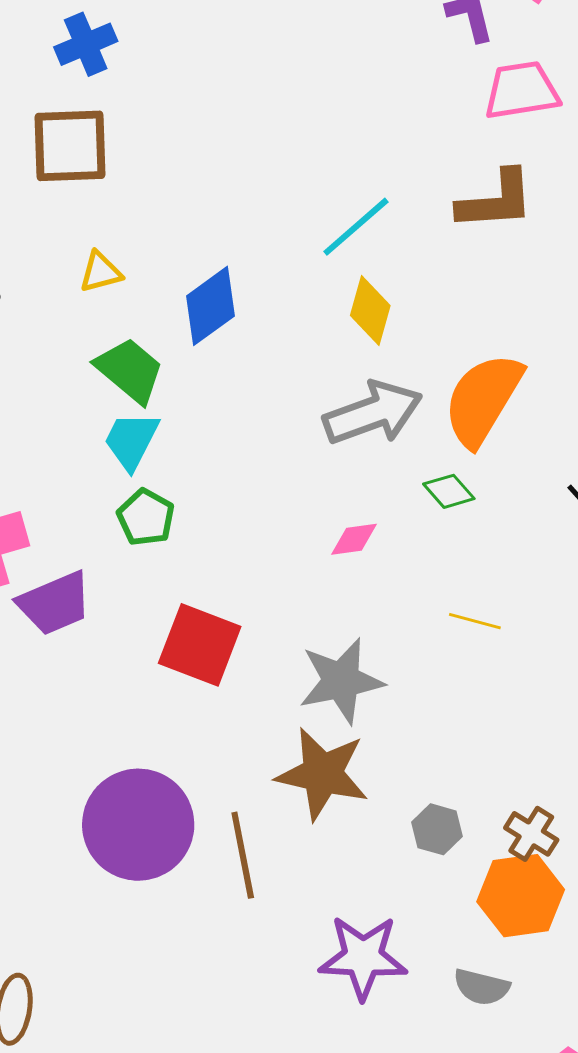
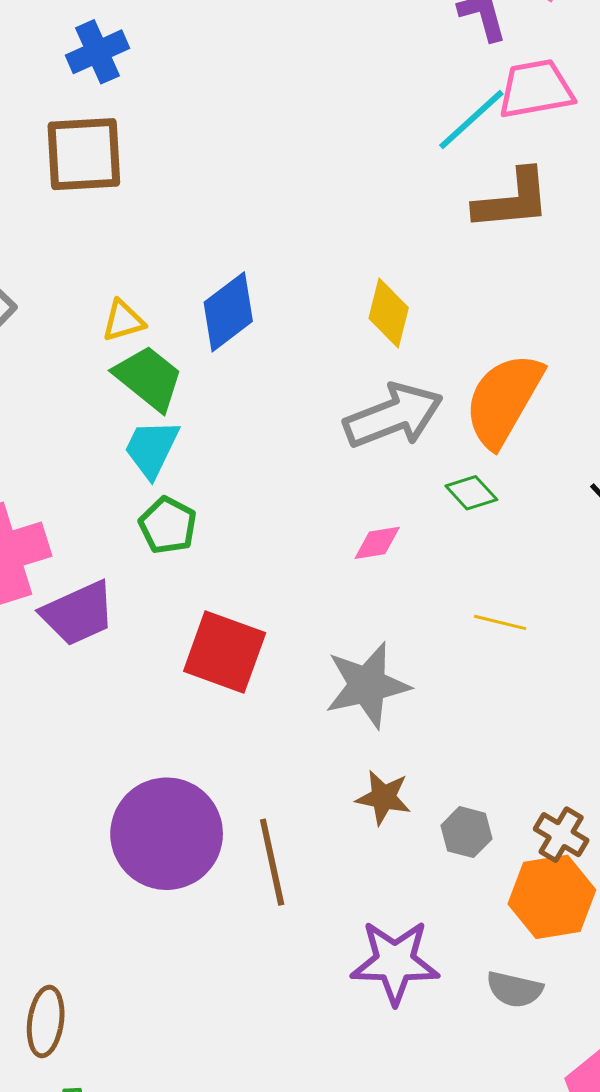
cyan line: (356, 227) -> (471, 120), moved
yellow triangle: (101, 272) -> (123, 321), moved
brown star: (322, 774) -> (383, 797), moved, size x0.6

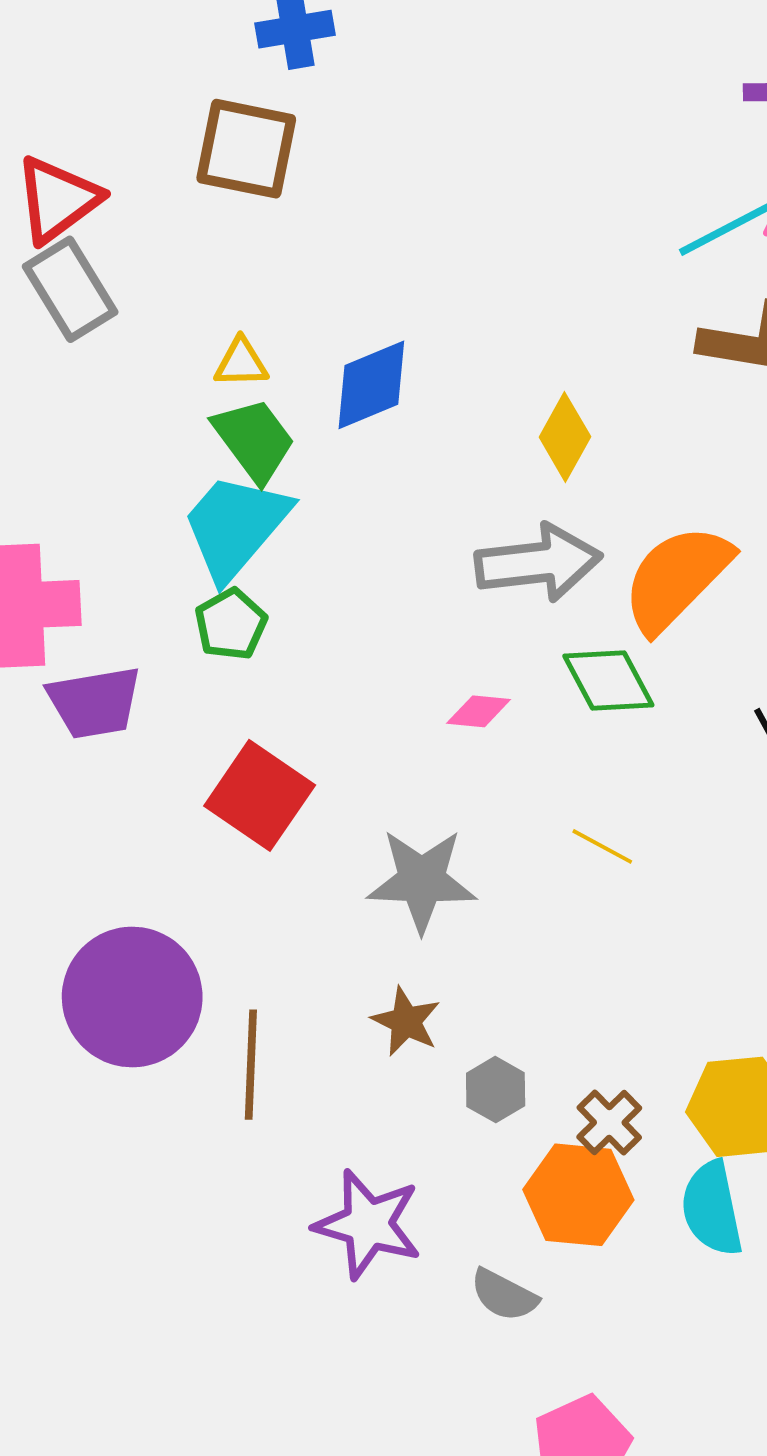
cyan trapezoid: (152, 449) -> (235, 526), size x1.5
green diamond: (471, 493) -> (608, 680), size x1.5

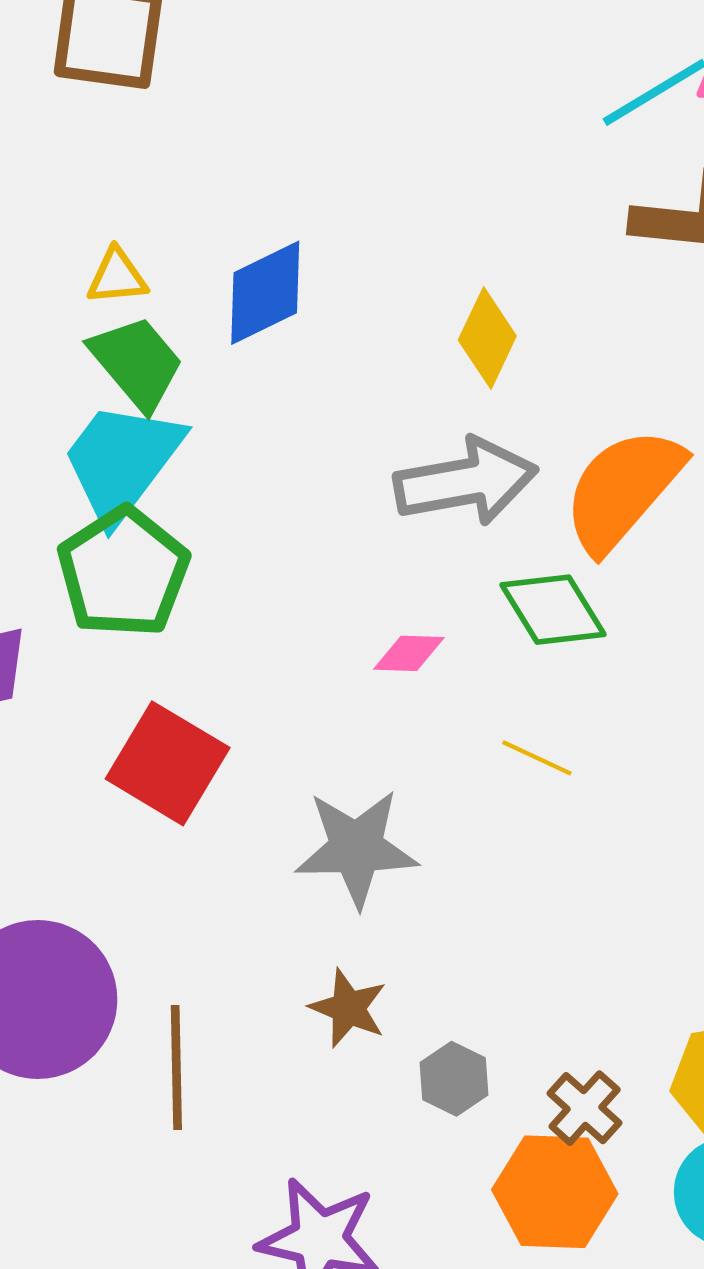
green pentagon: (231, 624) -> (123, 572), size x1.6
yellow line: (602, 846) -> (537, 758), moved

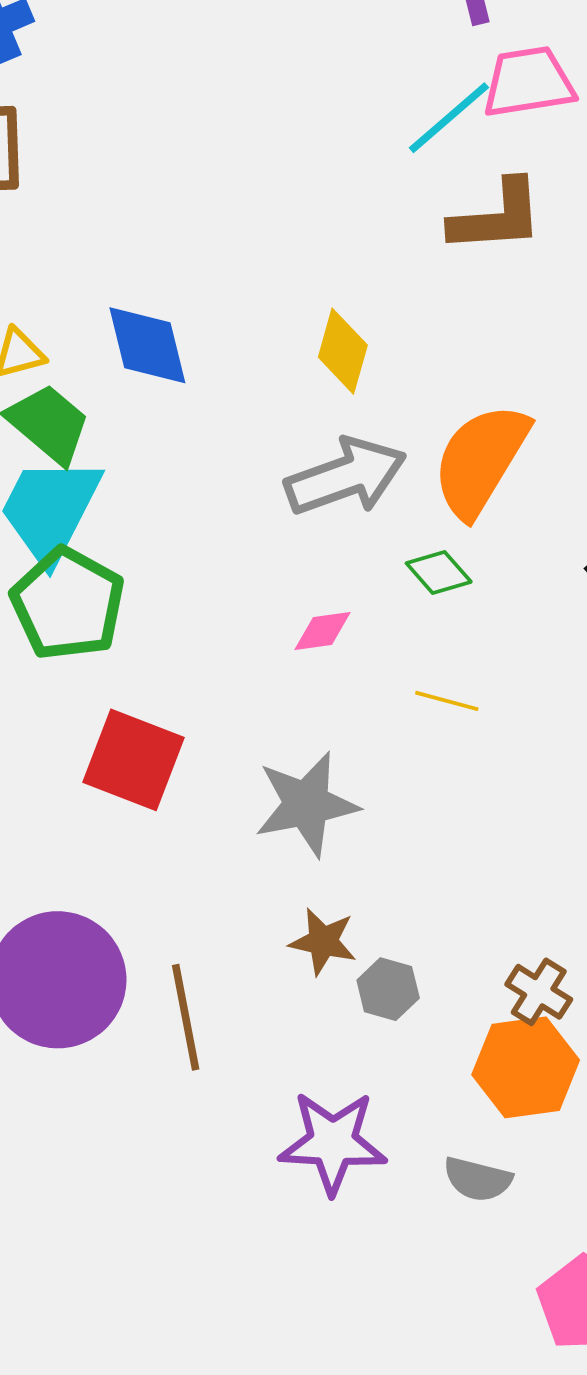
blue diamond: (265, 293) -> (147, 345), turned -68
green diamond: (553, 610) -> (439, 573), size x0.7
gray hexagon: (454, 1079) -> (388, 989), moved

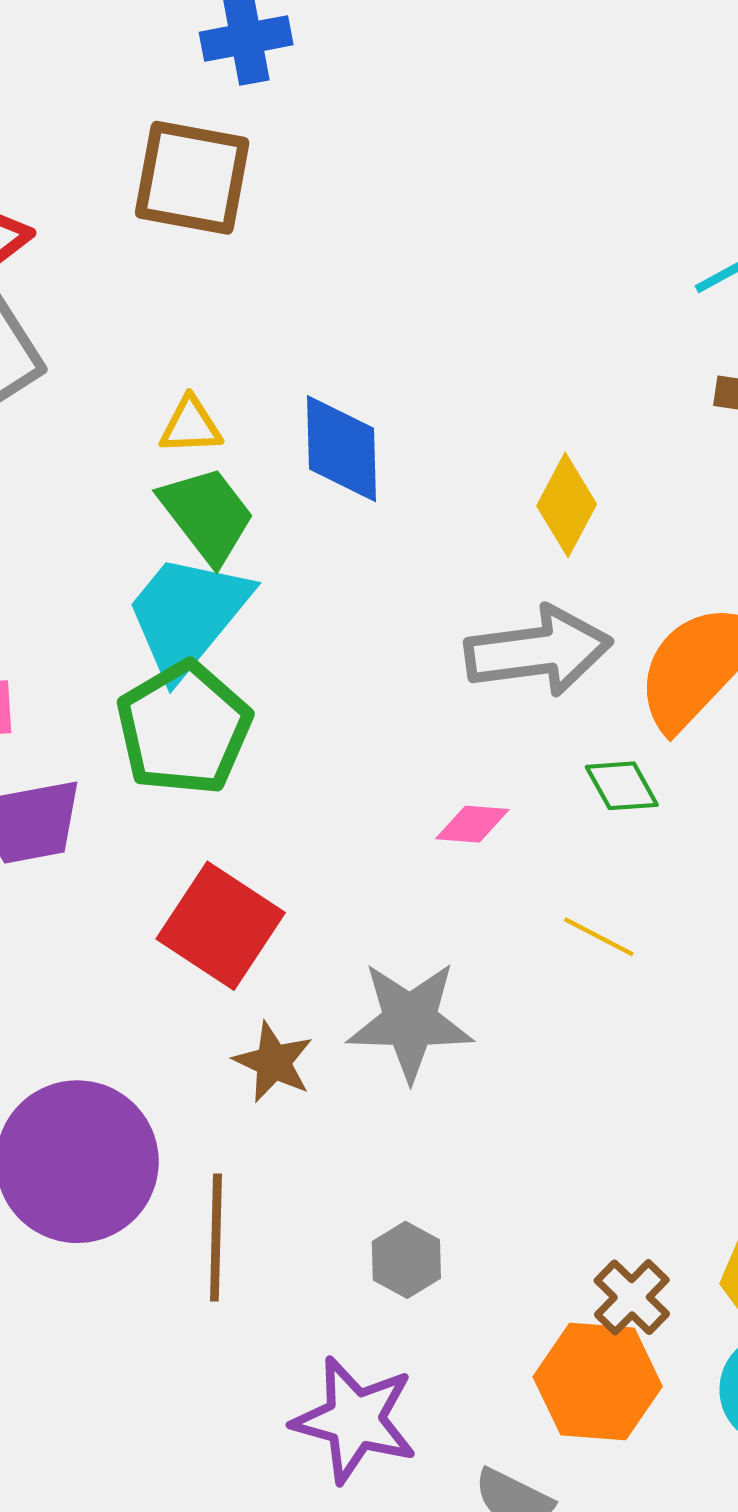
brown star: (323, 941) -> (273, 1062), moved
gray hexagon: (388, 989) -> (406, 1260), moved

